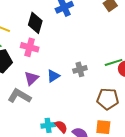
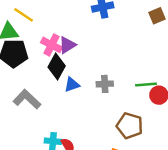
black diamond: (35, 23) -> (57, 66), moved
purple triangle: (31, 78) -> (67, 45), moved

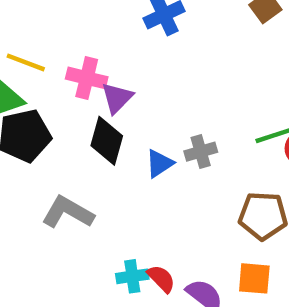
pink cross: (52, 45) -> (87, 78), moved
blue triangle: (72, 85) -> (159, 163), moved

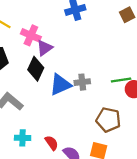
blue triangle: (159, 163) -> (60, 85), size x1.5
cyan cross: (132, 276) -> (23, 138), moved

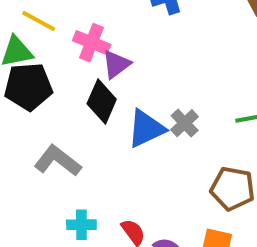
gray cross: (82, 82) -> (185, 123), turned -35

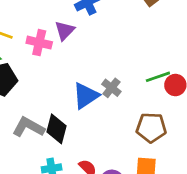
purple triangle: (116, 64) -> (65, 31), moved
black diamond: (102, 101) -> (56, 129), moved

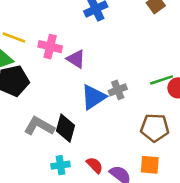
purple triangle: (65, 31) -> (76, 59), moved, turned -42
gray cross: (111, 88) -> (118, 90), turned 30

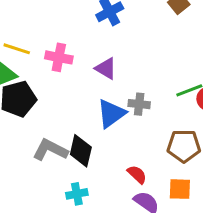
purple triangle: (76, 59) -> (106, 68), moved
gray cross: (118, 90) -> (139, 104), turned 30
red semicircle: (95, 165) -> (137, 174), moved

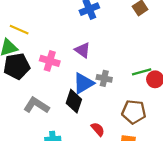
pink cross: (59, 57) -> (50, 61), moved
black diamond: (81, 151) -> (74, 101), moved

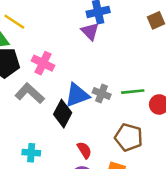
purple triangle: (83, 50) -> (90, 31), moved
green line: (142, 72) -> (133, 92), moved
gray L-shape: (36, 105) -> (30, 93), moved

